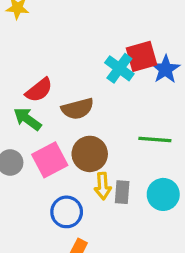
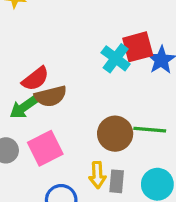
brown semicircle: (78, 109) -> (51, 96), moved
green arrow: (27, 119) -> (24, 107), turned -72
brown circle: (90, 154) -> (115, 134), moved

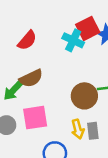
red semicircle: (35, 79) -> (27, 40), moved
pink square: (45, 148) -> (35, 118), turned 30

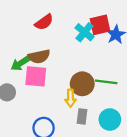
pink square: (35, 118) -> (36, 76), moved
yellow arrow: (78, 129) -> (71, 98), moved

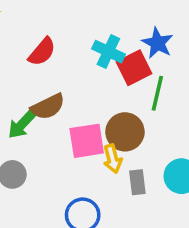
red square: (100, 25) -> (134, 68), moved
pink square: (36, 76) -> (87, 141), moved
green line: (106, 82) -> (157, 93), moved, turned -70

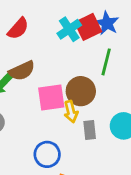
cyan cross: (108, 52) -> (69, 29), turned 30
red square: (134, 68) -> (88, 27), moved

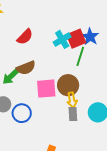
green line: (106, 62) -> (80, 56), moved
yellow arrow: (71, 112) -> (72, 100), moved
blue circle: (47, 154) -> (22, 113), moved

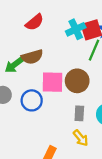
yellow arrow: (72, 100) -> (81, 138), moved, turned -35
blue circle: (22, 113) -> (32, 100), moved

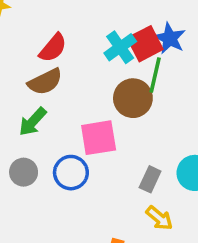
brown semicircle: (32, 57) -> (45, 82), moved
brown circle: (77, 81) -> (133, 98), moved
gray rectangle: (79, 113) -> (150, 179), turned 32

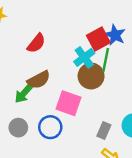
cyan cross: (120, 47) -> (84, 57), moved
brown semicircle: (45, 82) -> (39, 80), moved
pink square: (99, 138) -> (68, 103), turned 30

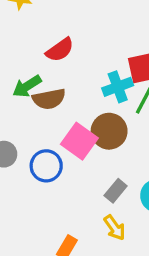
brown circle: (91, 76) -> (109, 131), moved
green arrow: (24, 93) -> (27, 86), moved

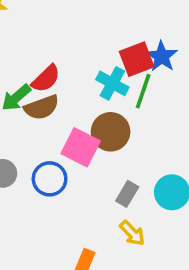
red semicircle: (60, 50) -> (46, 79), moved
cyan cross: (118, 87) -> (112, 83), turned -32

